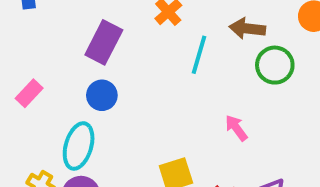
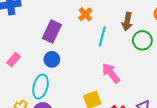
brown arrow: (247, 29) -> (127, 22), turned -84
pink arrow: (236, 128) -> (111, 73), moved, size x1.5

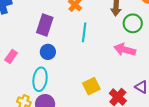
cyan line: (102, 36) -> (84, 32), moved
pink arrow: (111, 73) -> (125, 50), moved, turned -30

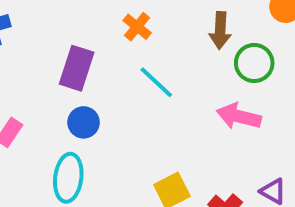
cyan line: (84, 32) -> (156, 82), turned -54

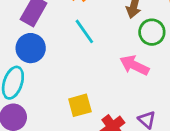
blue circle: (84, 122) -> (31, 48), size x1.4

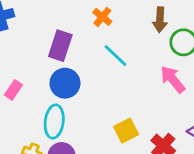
pink arrow: (134, 65) -> (173, 79), turned 36

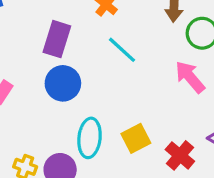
cyan ellipse: (54, 122) -> (90, 138), moved

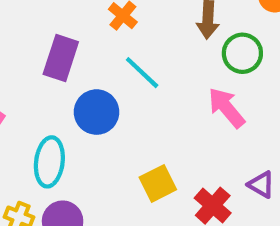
blue circle: (63, 83) -> (97, 112), moved
cyan ellipse: (90, 138) -> (49, 162), moved

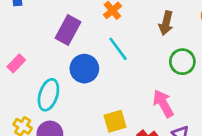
green circle: (242, 53) -> (182, 62), moved
pink arrow: (226, 108) -> (163, 104), moved

